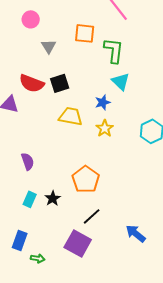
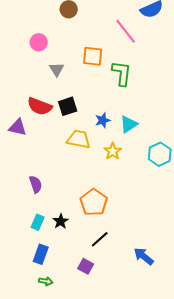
cyan triangle: (121, 81) -> (129, 124), moved, turned 42
blue star: (103, 102) -> (103, 120), moved
blue rectangle: (20, 240) -> (41, 254), moved
purple square: (78, 243) -> (86, 266), size x0.6

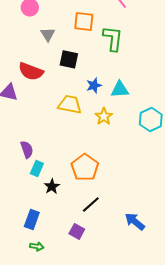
black square: (68, 106) -> (69, 59), moved, turned 30
cyan triangle: (129, 124) -> (120, 89), turned 30
cyan rectangle: (38, 222) -> (37, 168), moved

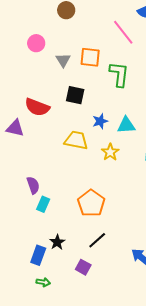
gray triangle: (48, 34) -> (63, 60), moved
black star: (52, 186) -> (57, 242), moved

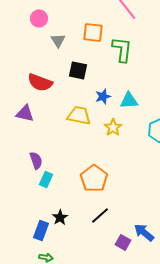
gray triangle: (63, 60) -> (58, 40), moved
purple triangle: (15, 128) -> (25, 113), moved
purple square: (83, 267) -> (123, 242), moved

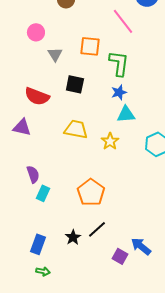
blue star: (103, 96) -> (119, 92), moved
black star: (60, 217) -> (73, 237), moved

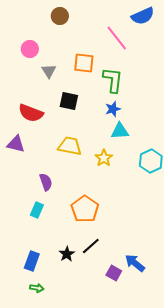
purple semicircle: (33, 174) -> (46, 182), moved

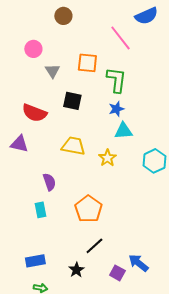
cyan rectangle: (37, 210) -> (40, 210), turned -35
black star: (67, 254) -> (76, 270), moved
blue rectangle: (32, 261) -> (35, 261), turned 60

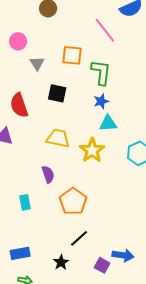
red semicircle: (34, 113) -> (19, 105), turned 50
yellow star: (107, 158) -> (92, 150), size x1.4
purple semicircle: (49, 182) -> (48, 174), moved
blue arrow: (138, 263) -> (123, 255), turned 150

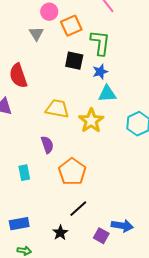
pink circle: (18, 41) -> (49, 12), moved
orange square: (72, 55) -> (71, 26), turned -30
black square: (57, 93) -> (74, 61), moved

